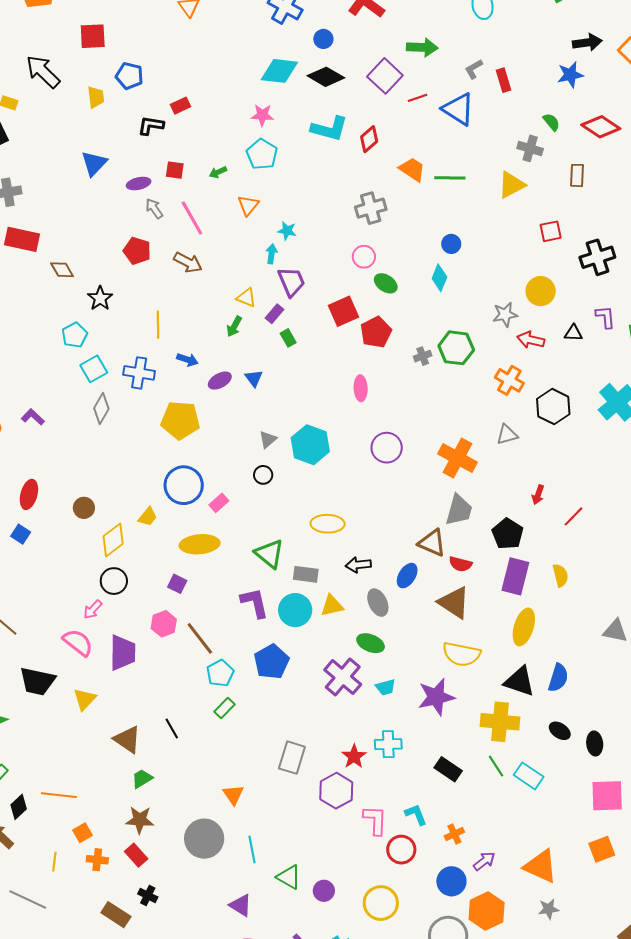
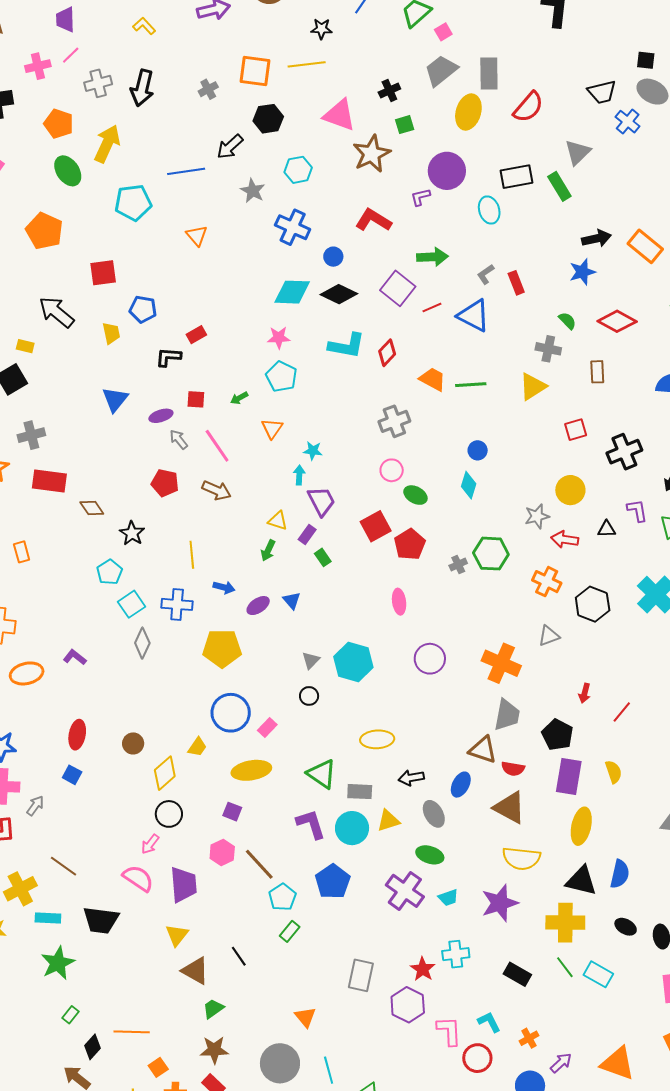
yellow triangle: (85, 699) -> (177, 935), moved

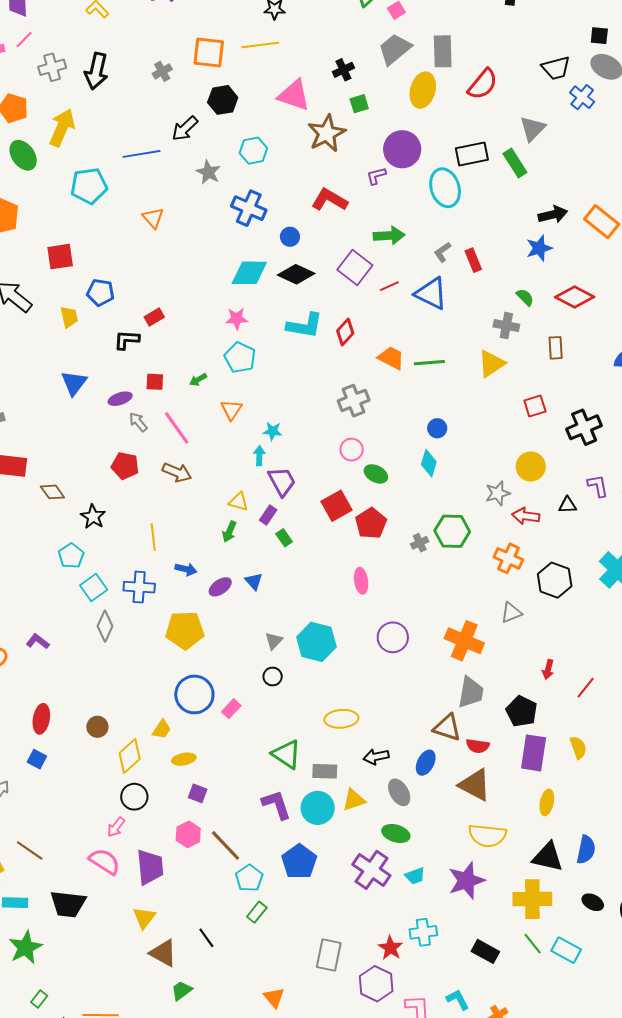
cyan ellipse: (489, 210) -> (445, 188), size x1.4
yellow ellipse: (251, 770) -> (184, 759), moved, size x0.6
yellow ellipse: (581, 826) -> (547, 802), size x0.7

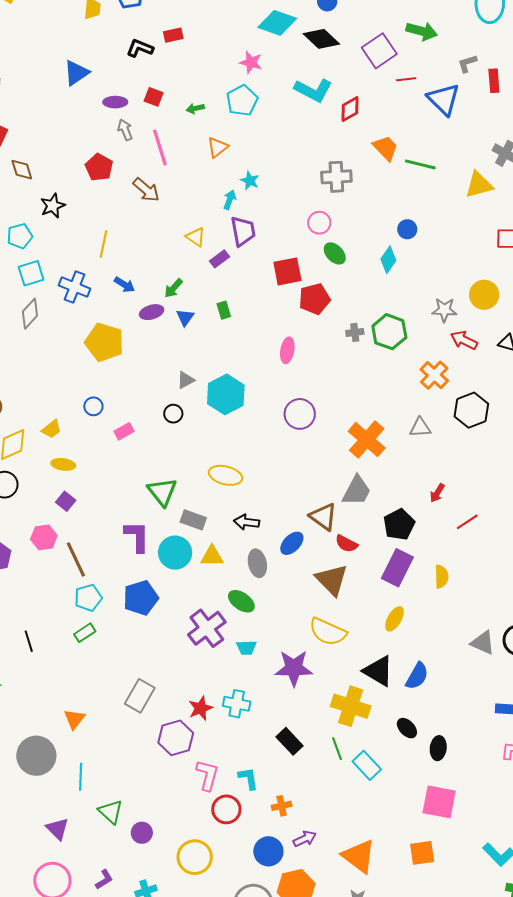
green arrow: (229, 532) -> (173, 288), moved
green rectangle: (284, 538) -> (224, 310), moved
blue circle: (194, 694) -> (93, 406), size x0.5

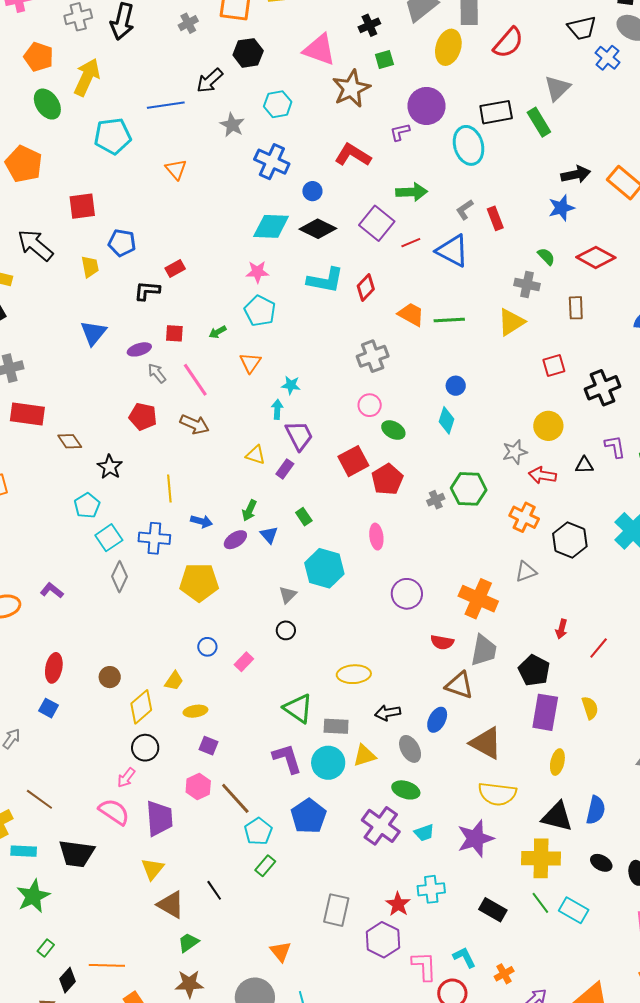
cyan hexagon: (226, 394) -> (324, 568), moved
red semicircle: (346, 544) -> (442, 642), moved

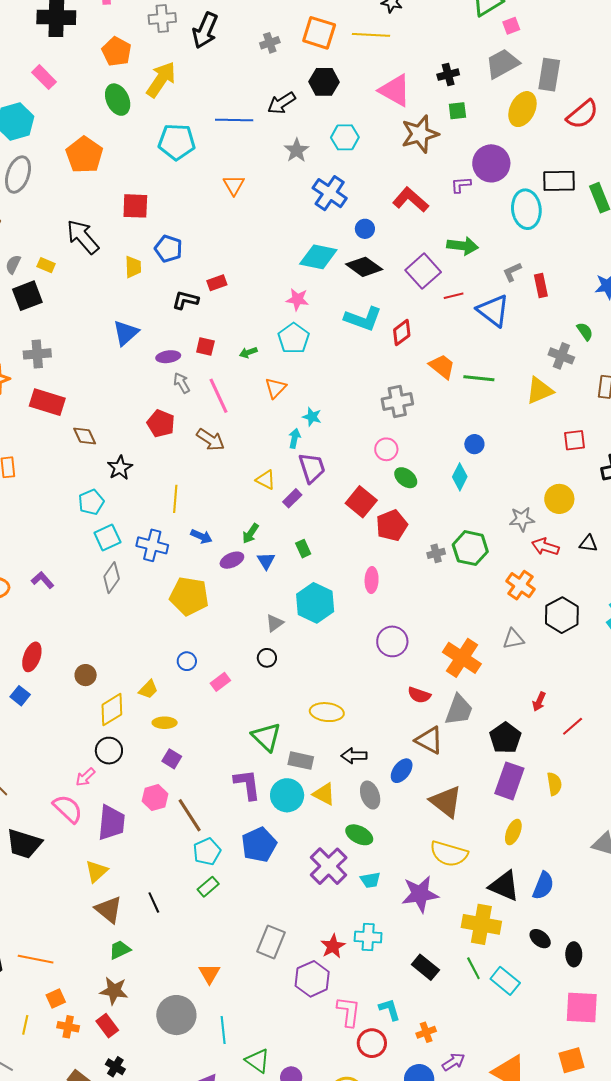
red square: (353, 461) -> (361, 502), turned -32
yellow triangle: (364, 755) -> (324, 794), turned 35

